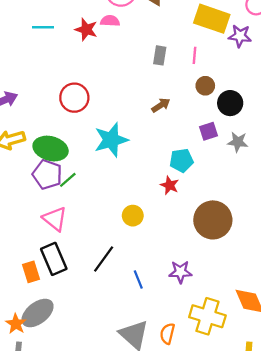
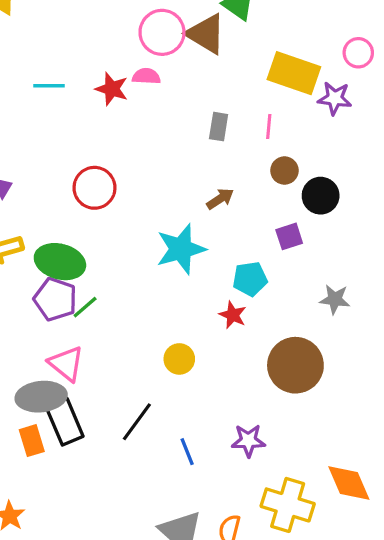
cyan star: (111, 140) -> (181, 249), moved
gray star: (238, 142) -> (335, 299), moved
gray ellipse: (38, 313) -> (41, 397), moved, turned 32

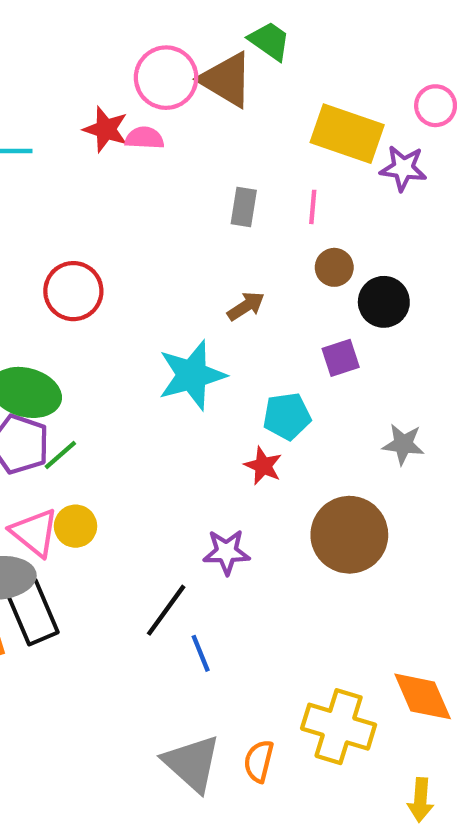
red star: (112, 89) -> (106, 129), moved
yellow circle: (179, 359) -> (76, 526), moved
black line: (137, 422) -> (166, 610), moved
purple star: (248, 441) -> (226, 552), moved

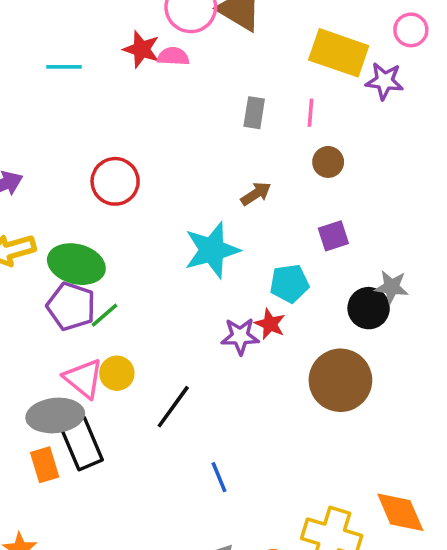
black circle: (384, 302) -> (369, 308), moved
gray star: (403, 444) -> (391, 287), moved
purple star: (226, 552) -> (240, 336), moved
black line: (166, 610) -> (173, 407), moved

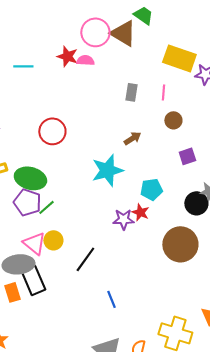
purple square: (333, 236) -> (187, 156), moved

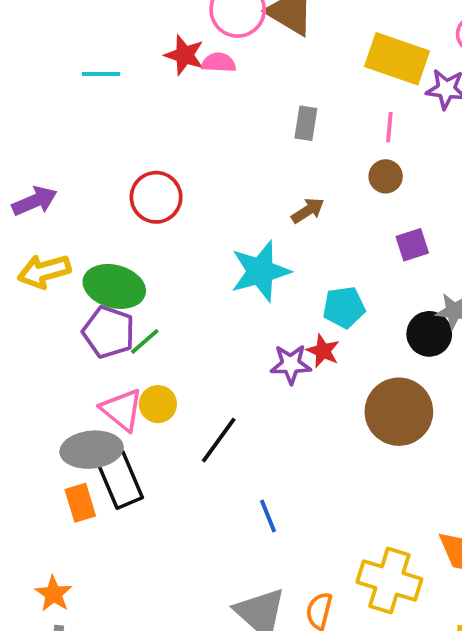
pink line: (163, 92) -> (389, 127), moved

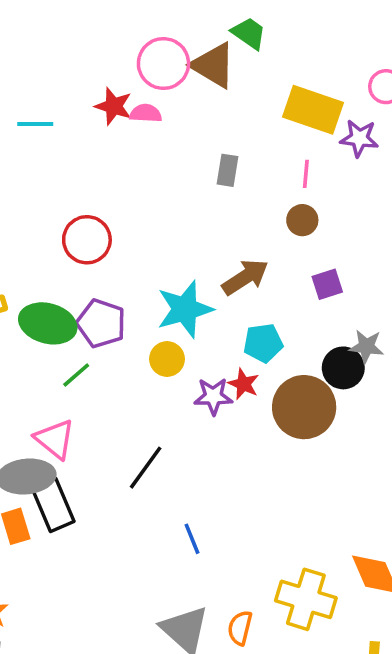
brown arrow: (308, 211) -> (245, 277), moved, size x1.5
purple pentagon: (109, 332) -> (101, 323), moved
yellow circle: (158, 404) -> (167, 359), moved
brown circle: (399, 412) -> (304, 407), moved

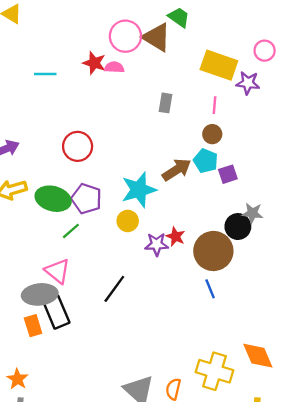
cyan pentagon: (263, 343) -> (206, 161), moved, turned 30
blue line: (192, 539) -> (210, 289), moved

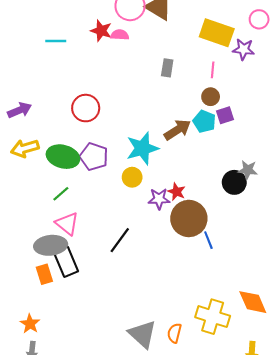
purple square: (228, 174) -> (225, 115), moved
green line: (71, 231) -> (61, 194), moved
brown circle: (213, 251) -> (189, 218), moved

